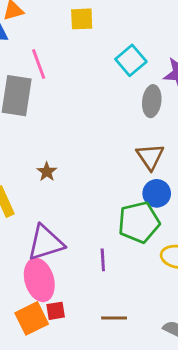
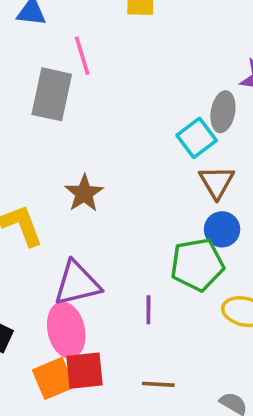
cyan square: (131, 60) -> (197, 138), moved
brown star: (47, 172) -> (84, 193), size x1.5
red square: (56, 311) -> (85, 371), size x1.6

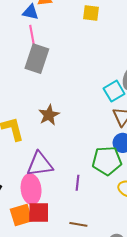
pink line: (82, 56) -> (32, 36), moved

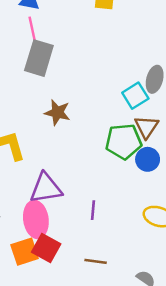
brown star: (49, 115) -> (57, 112), moved, turned -30
green pentagon: (107, 161) -> (124, 142), moved
red square: (39, 212) -> (46, 248), turned 30

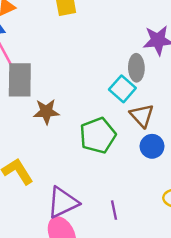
brown star: (57, 112) -> (46, 112), moved
green pentagon: (124, 142) -> (98, 135), moved

